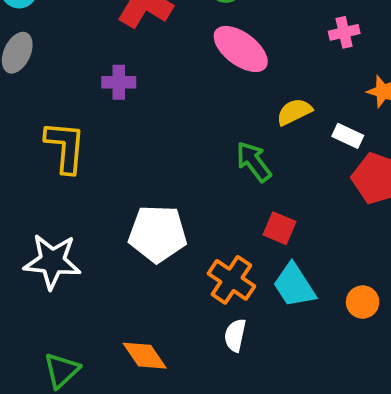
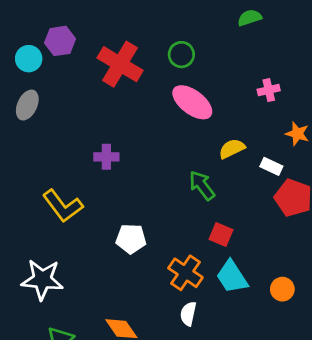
purple cross: (119, 82) -> (106, 157), moved
yellow L-shape: (65, 147) -> (63, 206), moved, turned 138
white pentagon: (158, 234) -> (131, 239), size x0.7
white star: (52, 261) -> (42, 280), moved

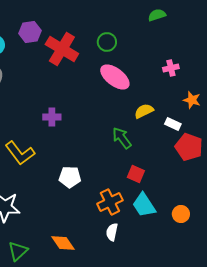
purple hexagon: (60, 41) -> (30, 32), moved
orange cross: (185, 273) -> (110, 202), turned 30

